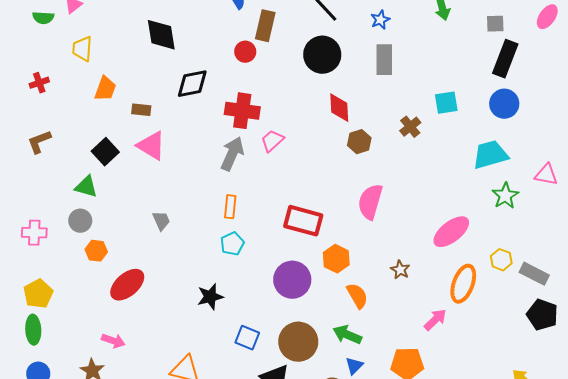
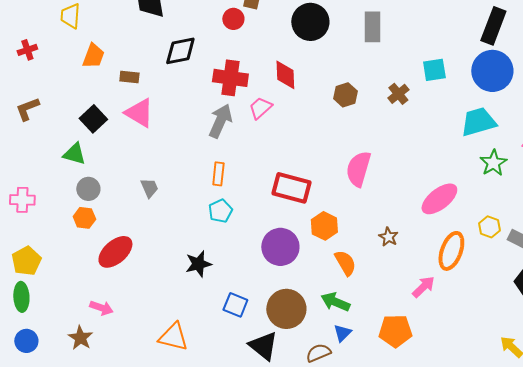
blue circle: (504, 104) -> (492, 71), size x1.4
red diamond: (339, 108) -> (285, 75), moved
brown hexagon: (359, 142) -> (345, 95), moved
gray circle: (80, 221) -> (88, 189), moved

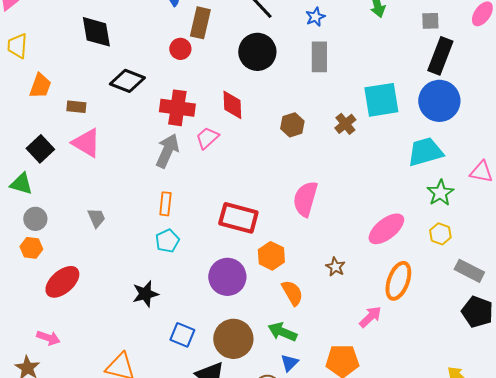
black diamond: (180, 51) -> (127, 81), turned 32
cyan square: (434, 70) -> (381, 100), size x1.5
yellow hexagon: (489, 227) -> (440, 234), moved

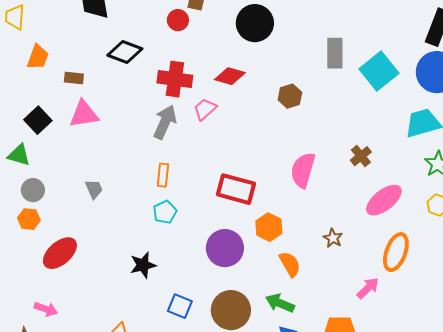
gray rectangle: (319, 57) -> (335, 53), moved
cyan square: (381, 100) -> (379, 71), turned -30
red diamond: (232, 105) -> (230, 76), turned -72
brown cross: (345, 124) -> (361, 156), moved
pink triangle: (86, 143) -> (84, 114), turned -40

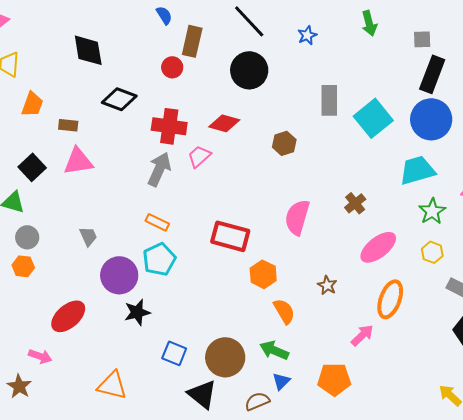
orange rectangle: (163, 175) -> (157, 222), turned -70
cyan pentagon: (165, 212) -> (159, 259), size x1.4
purple circle: (225, 248) -> (119, 275), moved
red ellipse: (60, 253) -> (68, 316), moved

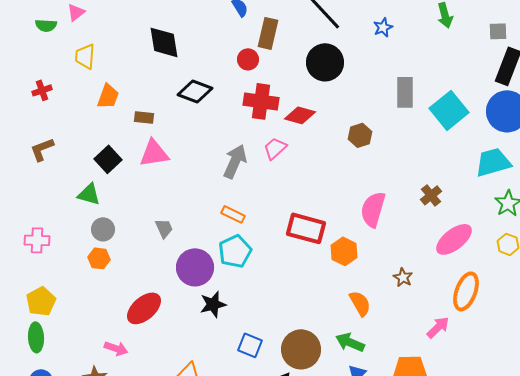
red cross: (169, 126) -> (261, 101), moved
orange hexagon: (263, 274) -> (344, 251), moved

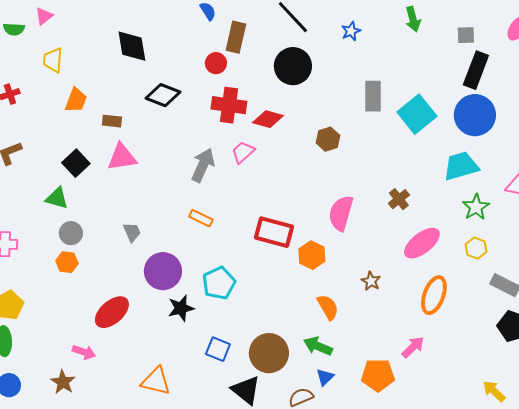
cyan pentagon: (235, 251) -> (219, 283), moved
pink arrow: (438, 327) -> (413, 347), moved

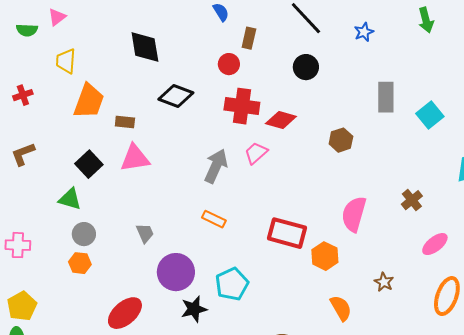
brown rectangle: (236, 37) -> (249, 38), size x0.7
black circle: (293, 66) -> (306, 67), size x0.7
orange trapezoid: (76, 100) -> (89, 101), size x1.4
cyan square: (417, 114) -> (430, 115), size x0.7
pink ellipse: (422, 243) -> (435, 244), size x0.7

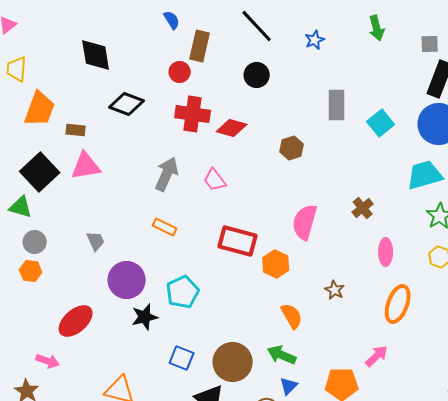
brown rectangle: (249, 38) -> (200, 46), size x1.4
pink trapezoid: (256, 153) -> (215, 180), moved, turned -85
black square: (89, 164) -> (40, 172), size x1.4
pink ellipse: (435, 244) -> (386, 252), turned -52

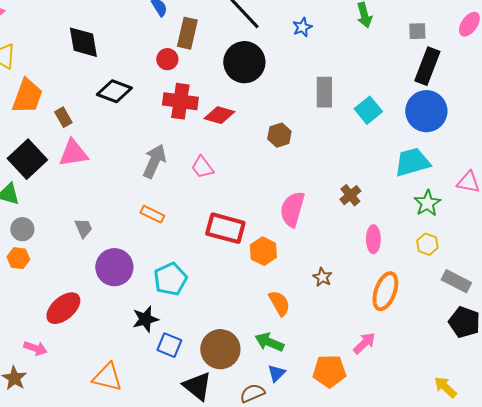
black circle: (257, 75) -> (244, 62), size x1.6
brown rectangle: (76, 130) -> (63, 117), turned 54
black star: (145, 317) -> (145, 319), moved

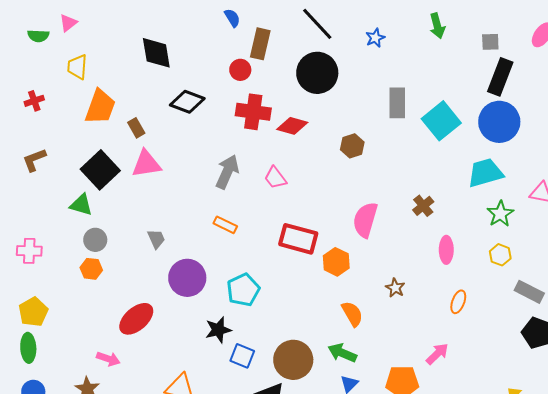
cyan square: (368, 110) -> (441, 121), size x1.4
orange ellipse: (385, 291) -> (458, 302), size x0.6

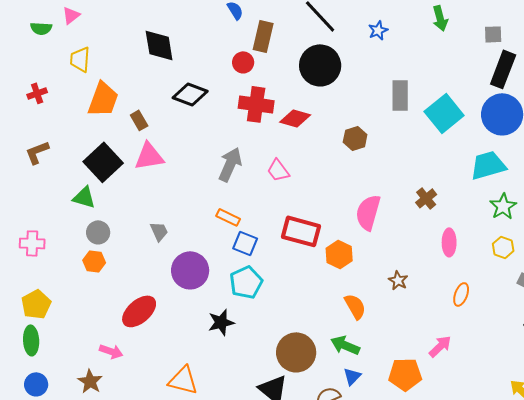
blue square: (242, 356) -> (245, 243), moved

